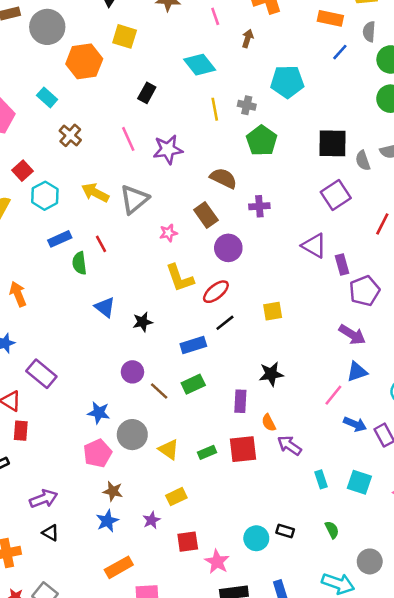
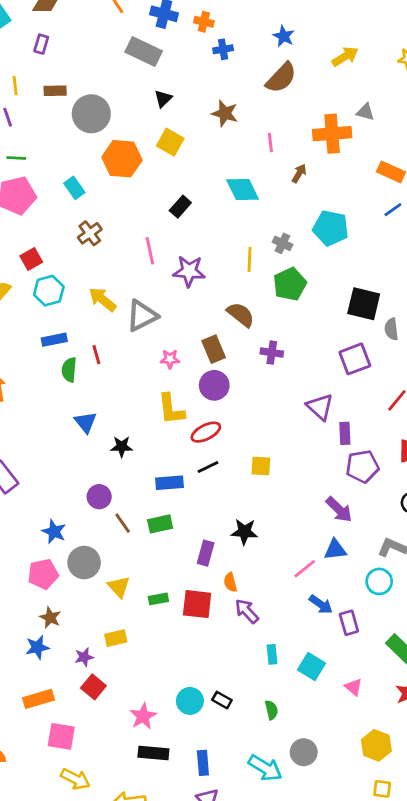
yellow line: (215, 109) -> (250, 259), moved
purple circle: (228, 248) -> (214, 385), moved
red square: (188, 542) -> (93, 687), moved, turned 35

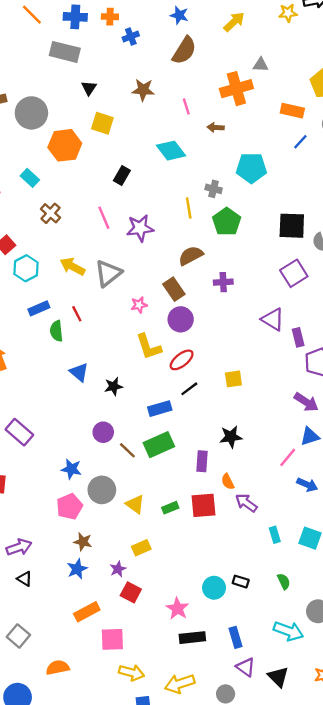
brown arrow: (299, 173) -> (216, 127), turned -105
brown semicircle: (241, 315) -> (191, 256), turned -55
green rectangle: (160, 524) -> (159, 445), size x1.4

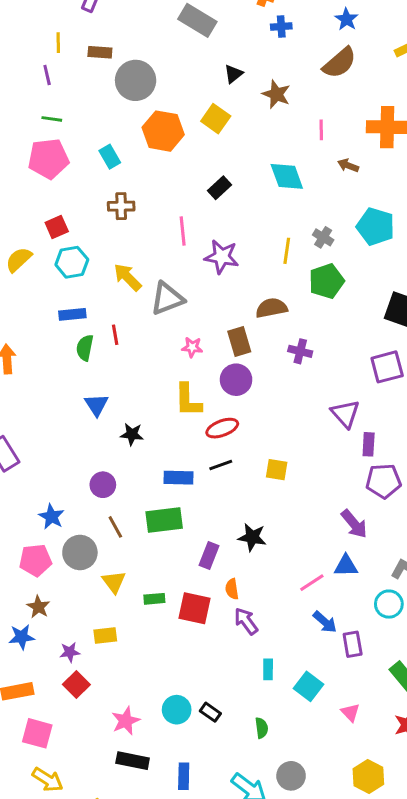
black triangle: (89, 88) -> (233, 74), moved
brown cross: (50, 213) -> (121, 206), turned 30
brown line: (127, 450) -> (115, 527), moved

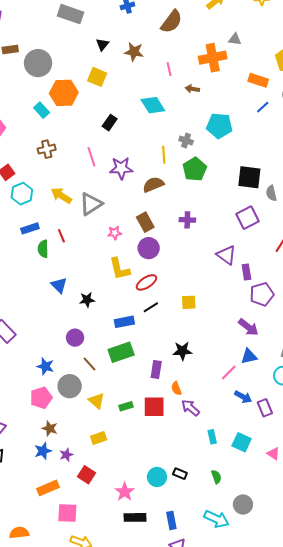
cyan rectangle: (110, 157) -> (42, 110), moved
brown semicircle: (271, 308) -> (153, 185), moved
purple star: (70, 652) -> (66, 455), moved

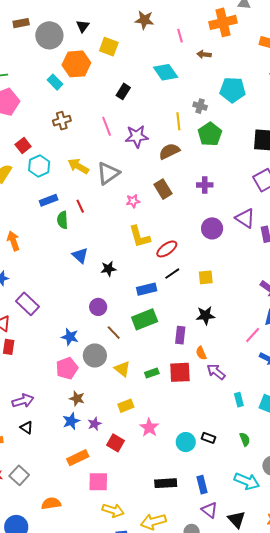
black triangle: (102, 44) -> (83, 26), moved
purple circle: (149, 248) -> (212, 228), moved
yellow square: (189, 302) -> (206, 277), moved
pink star: (125, 492) -> (149, 428), moved

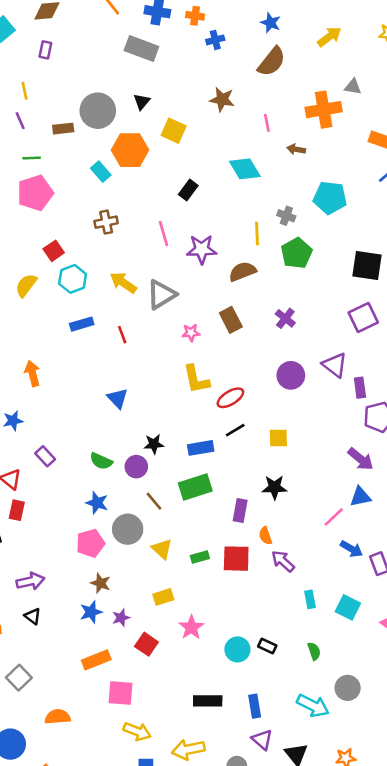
brown rectangle: (21, 23) -> (63, 129), moved
purple cross: (205, 185) -> (285, 318), turned 35
green semicircle: (62, 220) -> (101, 461), moved, turned -66
black star: (108, 269) -> (154, 444), moved
purple rectangle: (28, 304) -> (45, 456), size x0.7

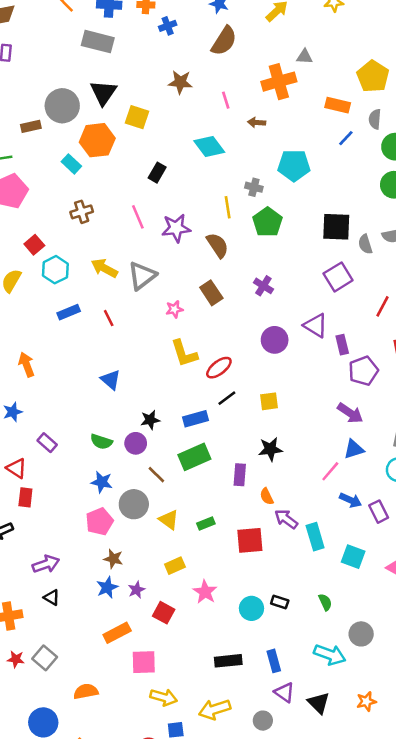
black triangle: (142, 102) -> (103, 93), size x1.6
brown semicircle: (242, 272) -> (218, 245), turned 84
red square: (236, 559) -> (250, 540), moved
cyan rectangle: (310, 599) -> (315, 537), moved, size x1.5

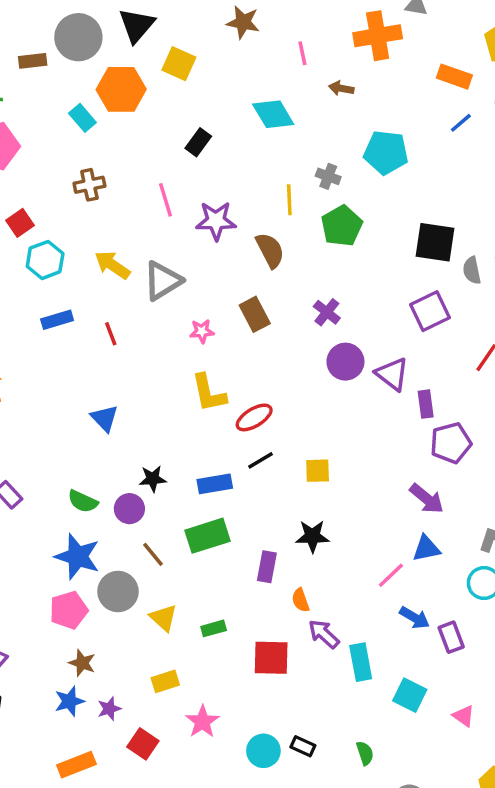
purple circle: (275, 340) -> (345, 362), moved
blue star: (102, 482) -> (77, 557), size x1.5

